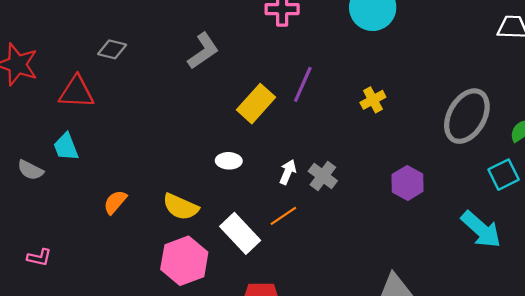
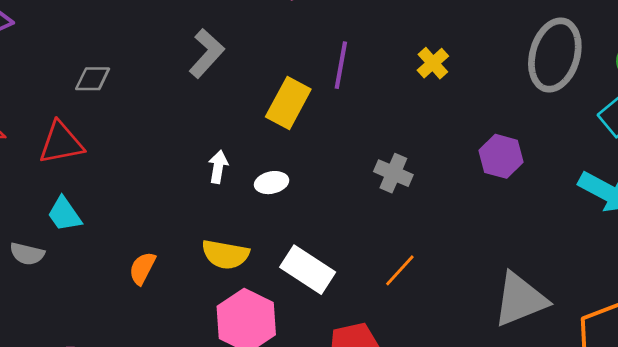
white arrow: (288, 172) -> (218, 167), moved
orange line: (283, 216) -> (400, 270), moved

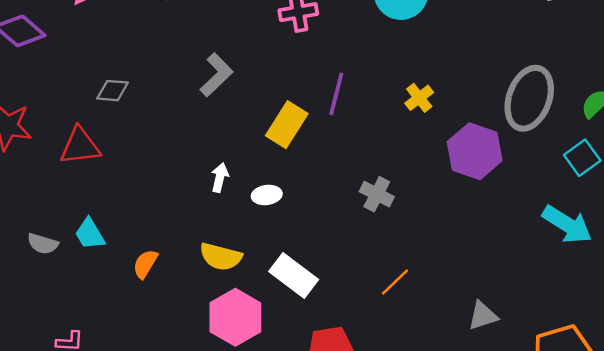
purple hexagon: (501, 156) -> (475, 151), moved, size x1.4
cyan trapezoid: (64, 214) -> (90, 234), moved
orange line: (400, 270) -> (395, 282), moved
gray triangle: (520, 300) -> (483, 316), size x0.6

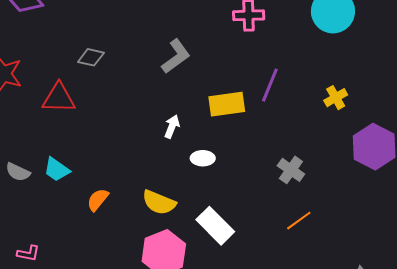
yellow rectangle: (287, 125) -> (227, 104), turned 42
white arrow: (220, 178) -> (172, 127), moved
cyan trapezoid: (90, 234) -> (57, 170), turned -32
orange line: (395, 282) -> (299, 221), moved

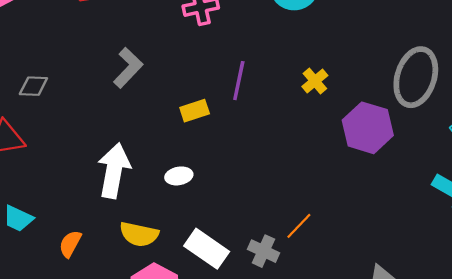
yellow rectangle: (227, 104) -> (195, 111), size x0.7
white arrow: (172, 127) -> (114, 171), moved, size x2.0
gray cross: (291, 170) -> (264, 251), moved

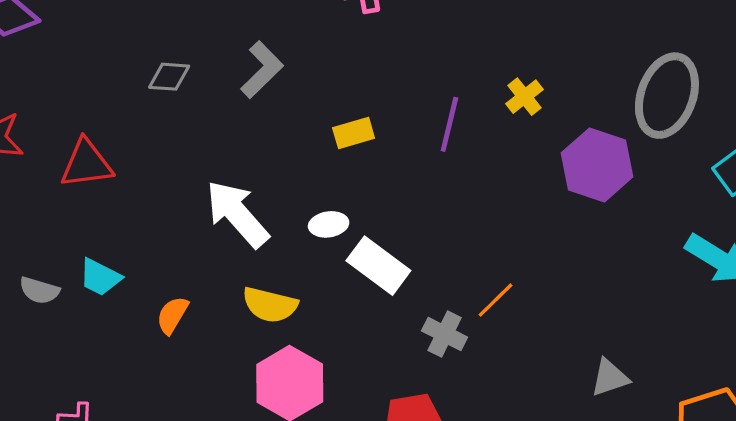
purple line: (239, 81) -> (449, 124), moved
gray diamond: (33, 86) -> (169, 77), moved
white arrow: (114, 171) -> (237, 214), turned -54
white rectangle: (207, 249) -> (378, 266), moved

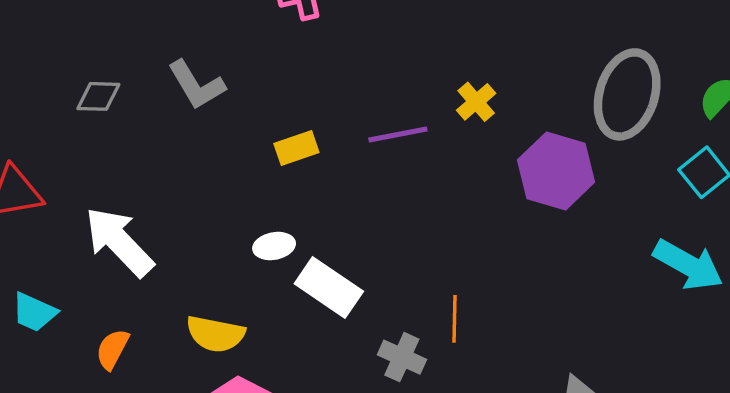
gray L-shape: (262, 70) -> (196, 85), turned 106
purple line: (449, 124) -> (398, 135), turned 68
white arrow: (237, 214) -> (119, 242), moved
orange line: (496, 300) -> (454, 319), turned -42

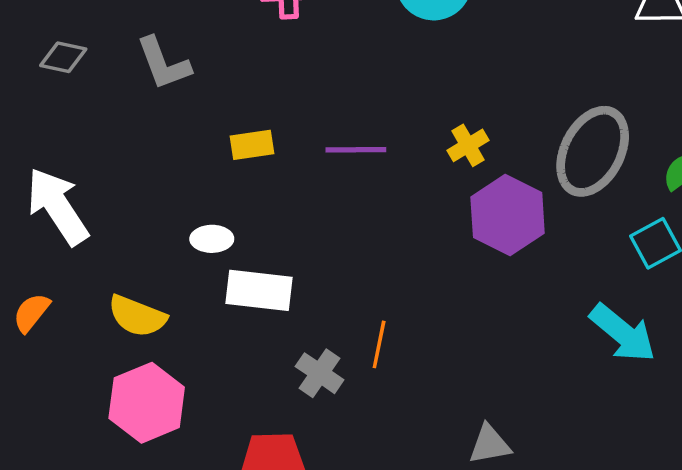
yellow cross: (476, 102) -> (468, 145), moved
white rectangle: (329, 288) -> (259, 290), turned -38

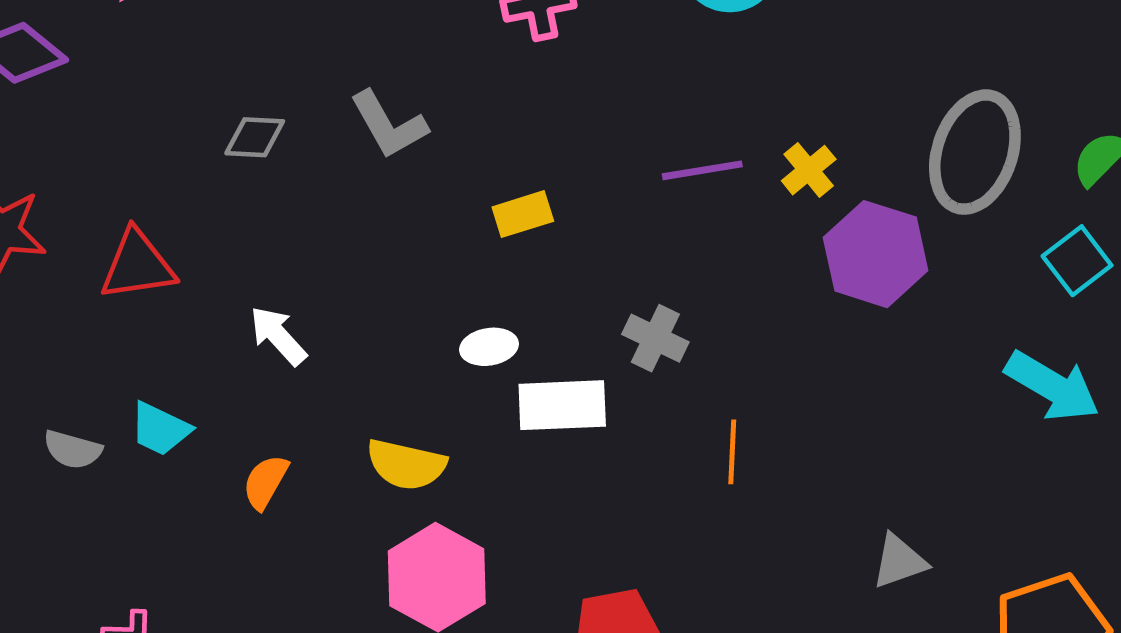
purple line: (356, 150) -> (702, 170), moved
white arrow: (58, 206) -> (278, 336), size x0.6
gray cross: (320, 373) -> (655, 338), moved

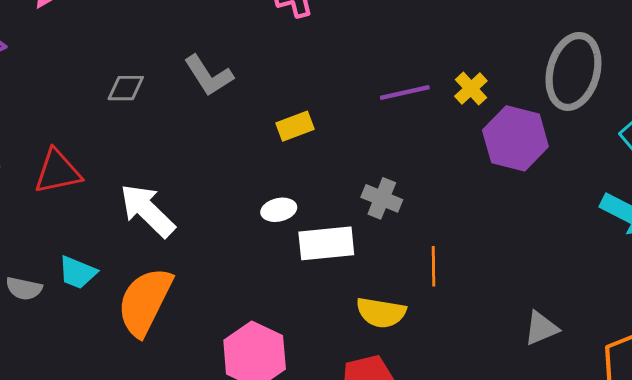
white arrow: (278, 336) -> (147, 210), size x1.5
yellow semicircle: (406, 465) -> (381, 313), moved
orange semicircle: (265, 482) -> (145, 302), size x2.0

